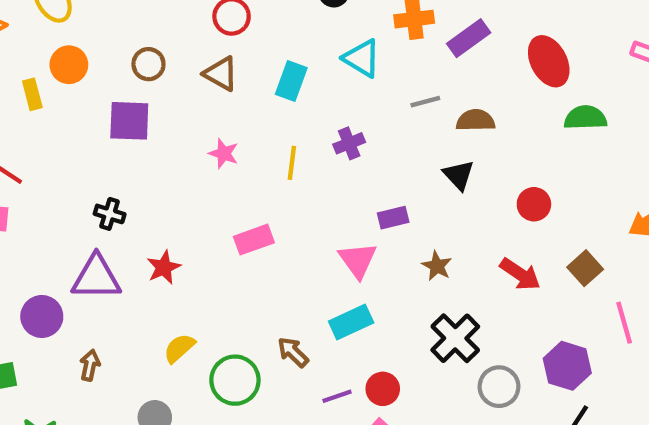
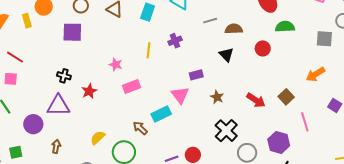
pink star: (224, 154) -> (116, 65), moved
red circle: (534, 204) -> (263, 48), moved
red star: (164, 267) -> (89, 91), moved
cyan rectangle: (351, 322) -> (161, 114), moved
brown arrow: (293, 352) -> (140, 128), moved

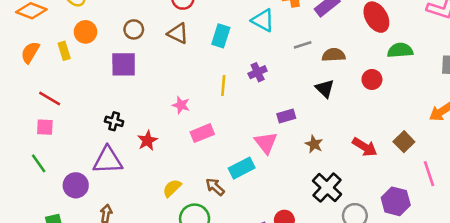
yellow semicircle: (98, 138) -> (172, 188), moved

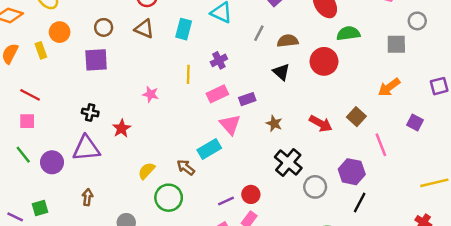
gray line: (303, 45) -> (259, 33), turned -42
red circle: (372, 79) -> (324, 61), size x1.5
pink rectangle: (202, 133) -> (217, 94), moved
purple circle: (76, 185) -> (52, 162), moved

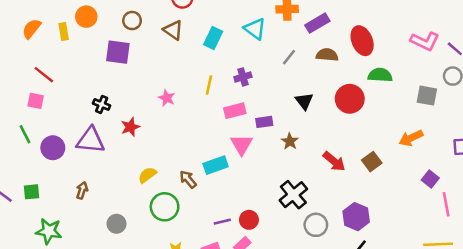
brown semicircle: (288, 41) -> (327, 55), moved
brown star: (274, 123) -> (290, 141), moved
pink line: (381, 145) -> (446, 204), moved

